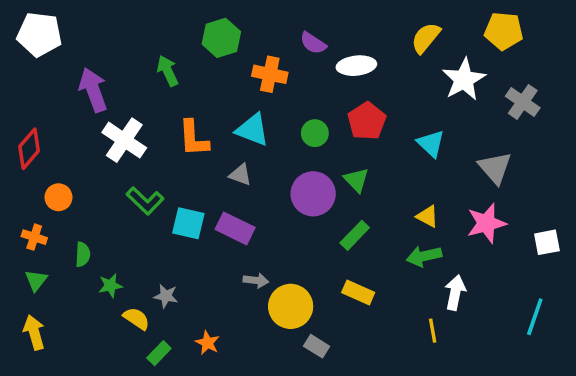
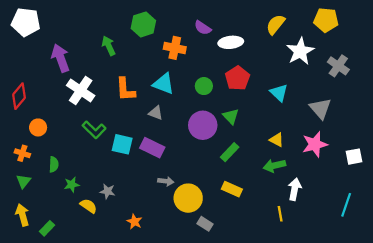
green rectangle: (159, 353) -> (47, 228), moved

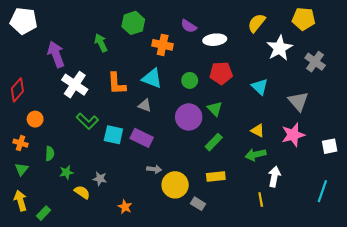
red pentagon: (237, 78) -> (221, 73), turned 30
yellow rectangle: (232, 189) -> (216, 177), turned -30
gray rectangle: (205, 224) -> (198, 204), moved

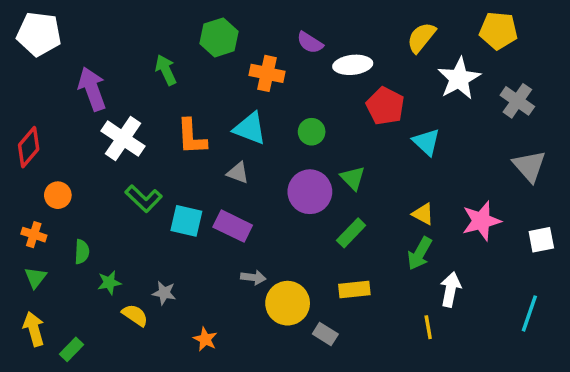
red pentagon: (221, 73) -> (385, 106), moved, turned 30
gray triangle: (298, 101) -> (529, 166), moved
green arrow: (256, 155) -> (420, 253), turned -48

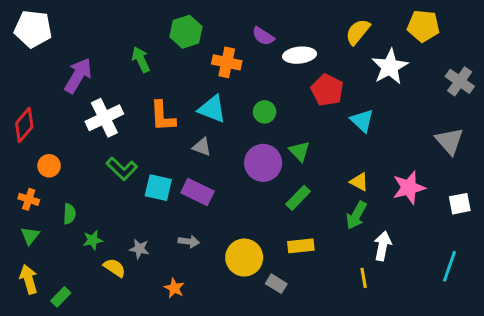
purple arrow: (92, 89) -> (78, 75), turned 51
gray cross: (517, 101) -> (460, 81), moved
white cross: (123, 139) -> (104, 118), turned 30
gray arrow: (253, 277) -> (189, 242), moved

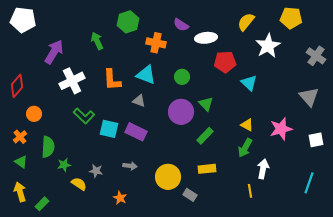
red pentagon: (327, 90) -> (225, 62), turned -30
orange cross: (29, 199) -> (20, 137), turned 32
green semicircle: (69, 214) -> (48, 147), size x1.5
green triangle: (30, 236) -> (21, 162), turned -32

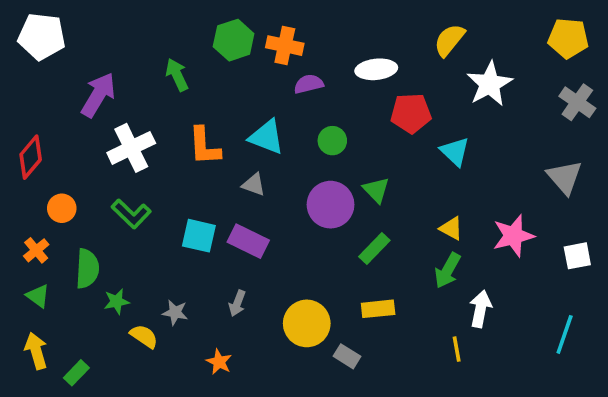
yellow pentagon: (291, 18) -> (568, 38), moved
purple semicircle: (181, 25) -> (309, 84), moved, turned 133
orange cross: (156, 43) -> (285, 46), moved
green L-shape: (84, 116) -> (131, 214), moved
gray arrow: (130, 166) -> (237, 303), turned 104

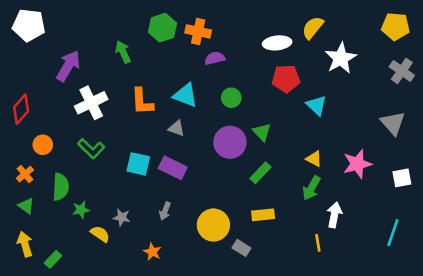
white ellipse: (376, 69) -> (277, 43), moved

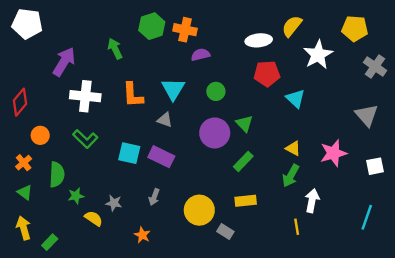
yellow pentagon: (395, 26) -> (355, 28), moved
cyan triangle: (185, 95) -> (173, 89), turned 40
white cross: (91, 103) -> (85, 96), turned 32

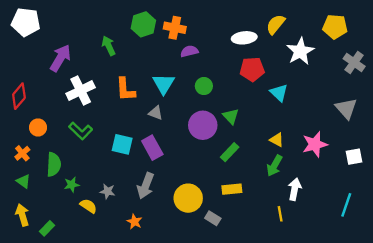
white cross: (85, 96) -> (81, 90), turned -32
purple rectangle: (161, 157) -> (152, 148), turned 35
gray arrow: (154, 197) -> (146, 186), size x1.6

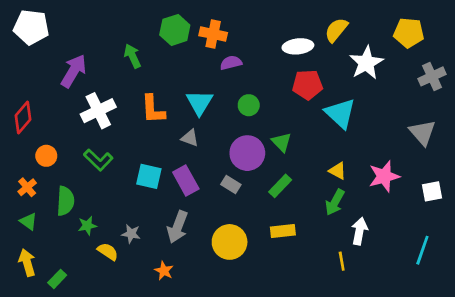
gray cross: (354, 62) -> (432, 76), turned 30
cyan triangle: (279, 93) -> (340, 113), size x1.4
gray rectangle: (213, 218) -> (231, 185), moved

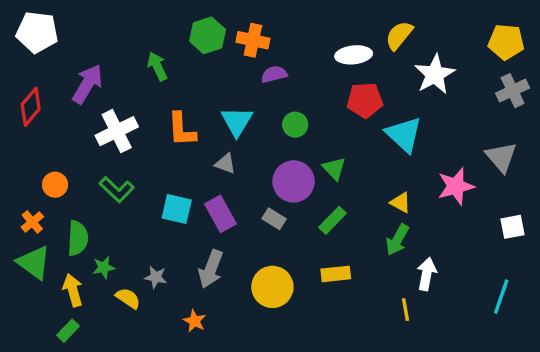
yellow pentagon: (409, 33) -> (506, 42), moved
red diamond: (23, 118) -> (31, 107), moved
pink star: (384, 176) -> (456, 186), moved
green triangle: (28, 221) -> (34, 263), size x1.6
yellow arrow: (27, 262) -> (73, 290), moved

